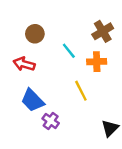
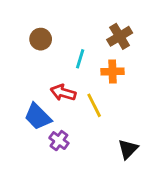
cyan line: (69, 51) -> (80, 59), turned 56
red arrow: (24, 64) -> (63, 93), moved

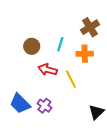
brown circle: (41, 39) -> (32, 46), moved
blue trapezoid: (38, 117) -> (20, 104), moved

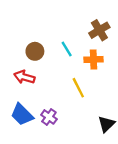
cyan line: (60, 44) -> (67, 49), turned -48
red arrow: (48, 70) -> (24, 77), moved

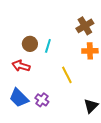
cyan line: (67, 49) -> (48, 46), moved, turned 48
orange cross: (94, 60) -> (90, 51), moved

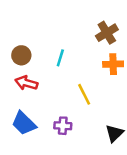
brown circle: (30, 44) -> (21, 55), moved
purple cross: (42, 100) -> (63, 126), moved, turned -32

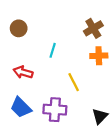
brown circle: (21, 55) -> (19, 28), moved
purple cross: (63, 126) -> (55, 110), size x1.5

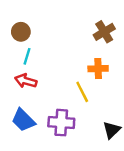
cyan line: (53, 50) -> (27, 56), moved
orange cross: (99, 56) -> (98, 69), moved

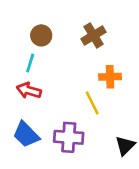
brown circle: (21, 32) -> (41, 35), moved
brown cross: (104, 32) -> (94, 35), moved

